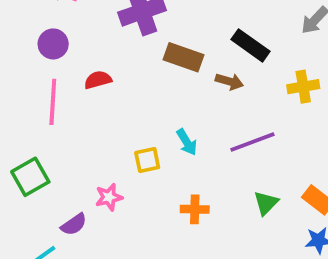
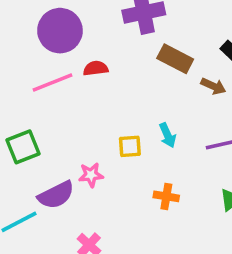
purple circle: (53, 44) -> (60, 31), size x1.6
pink line: (53, 102) -> (52, 83), turned 57
purple semicircle: (74, 224) -> (56, 195), size x1.5

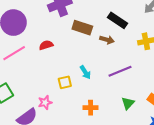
red semicircle: (96, 68) -> (46, 45), moved

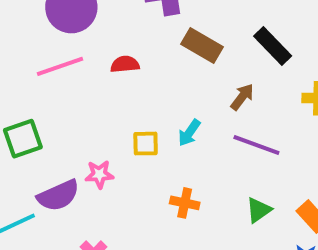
brown arrow: (107, 40) -> (242, 97), moved, turned -80
purple line: (120, 71) -> (256, 145), turned 30
cyan arrow: (85, 72) -> (189, 133), turned 56

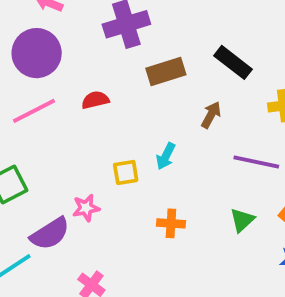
brown rectangle: (202, 45) -> (166, 72), turned -39
purple line: (256, 145) -> (256, 162), moved

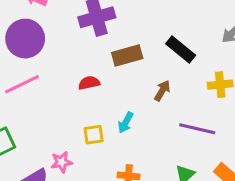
red semicircle: (95, 100) -> (89, 83), moved

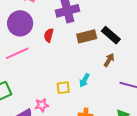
black rectangle: (181, 49) -> (111, 35), moved
red semicircle: (89, 83) -> (49, 35), moved, turned -64

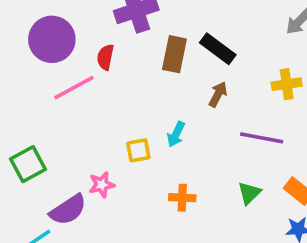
brown rectangle: (87, 36) -> (174, 54), turned -60
pink line: (17, 53) -> (74, 88), moved

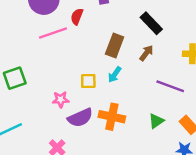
brown rectangle: (174, 54) -> (115, 45), moved
orange cross: (182, 198) -> (112, 117), size x1.5
purple semicircle: (68, 210) -> (80, 118), moved

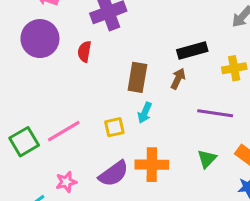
black rectangle: (151, 23) -> (192, 51), moved, turned -50
pink line: (53, 33) -> (64, 131), moved
pink star: (61, 99) -> (66, 182), moved

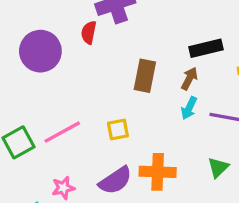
purple circle: (40, 39) -> (40, 51), moved
red semicircle: (84, 52) -> (89, 32), moved
cyan arrow: (145, 113) -> (189, 108), moved

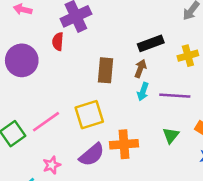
yellow square: (118, 129) -> (89, 115), size x1.6

